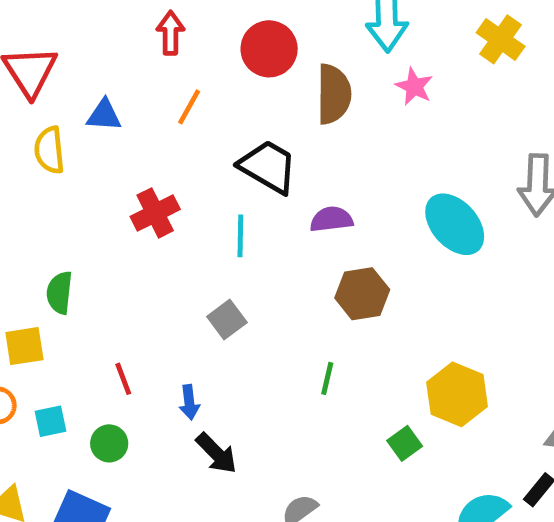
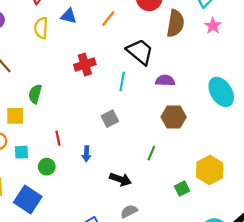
black arrow: (216, 453) -> (120, 179), moved, turned -35

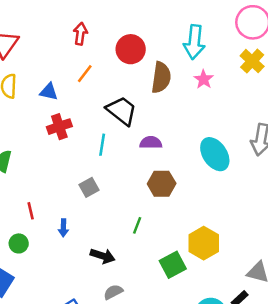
blue triangle: (69, 16) -> (49, 92), moved
green square: (182, 189) -> (173, 265), size x1.5

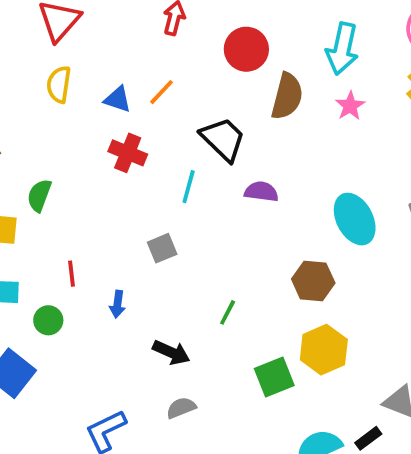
orange line: (85, 74) -> (162, 92), moved
red cross: (59, 127) -> (128, 153), turned 35
brown hexagon: (162, 184) -> (313, 281), moved

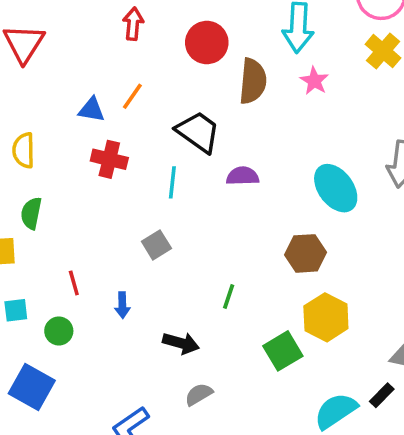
yellow semicircle: (59, 84) -> (24, 150), moved

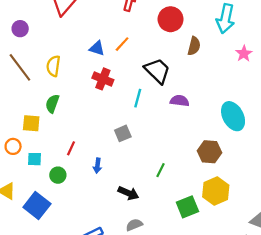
brown semicircle: (253, 81) -> (194, 46), size x0.7
pink star: (314, 81) -> (244, 54), moved
red line: (74, 283) -> (71, 148), turned 32

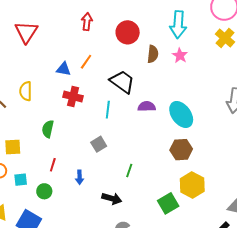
pink star: (244, 54) -> (180, 55), moved
green semicircle: (52, 104) -> (48, 129), moved
cyan ellipse: (233, 116) -> (181, 115), moved
green line: (161, 170) -> (129, 170), moved

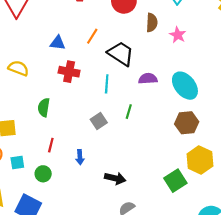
pink star: (180, 55) -> (178, 35), moved
orange line: (86, 62) -> (92, 36), moved
yellow semicircle: (26, 91) -> (18, 68), turned 114
green line: (129, 170) -> (129, 112), moved

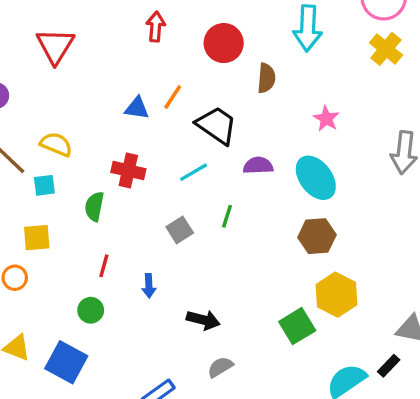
pink star: (178, 35) -> (326, 119), moved
blue triangle: (58, 43) -> (137, 108), moved
red cross: (69, 72) -> (128, 171), moved
cyan line: (107, 84) -> (194, 172), turned 54
cyan square: (17, 163) -> (44, 185), moved

